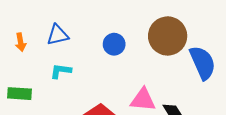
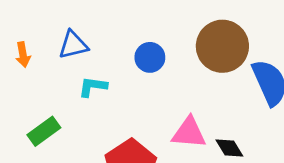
cyan L-shape: (61, 71) -> (93, 87), moved
green rectangle: (20, 94) -> (44, 131), moved, turned -40

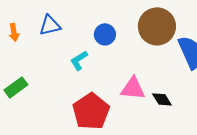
cyan L-shape: (93, 87) -> (79, 60), moved, turned -40
green rectangle: (44, 131) -> (16, 87), moved

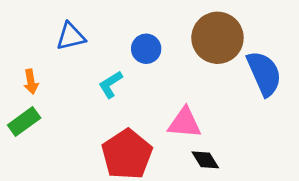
orange arrow: (14, 32) -> (31, 82), moved
black diamond: (162, 99) -> (205, 160), moved

